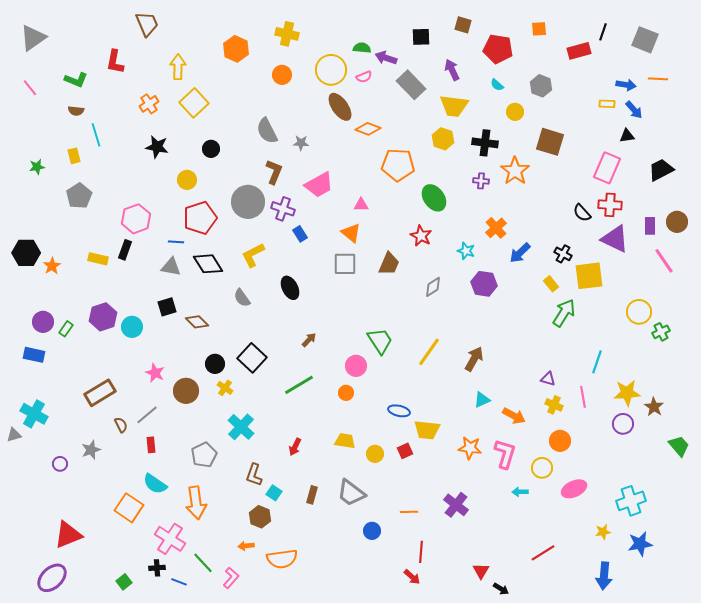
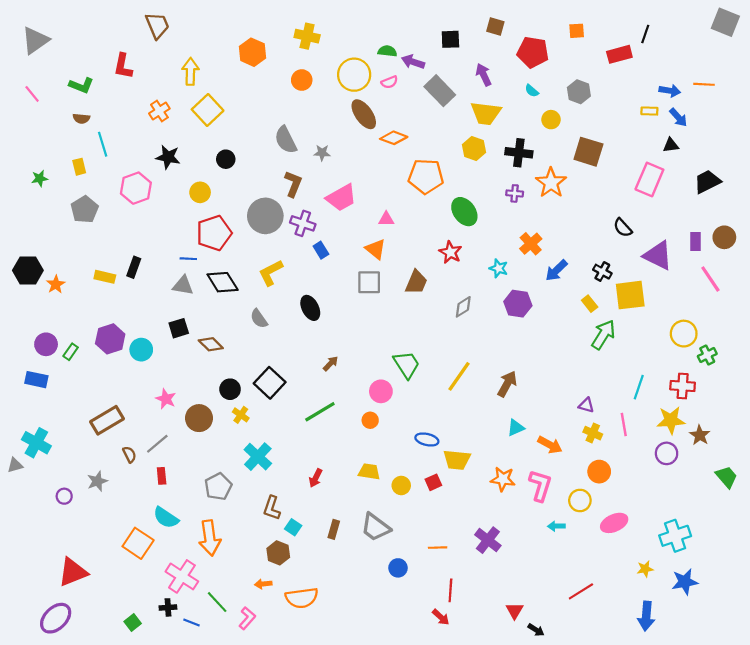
gray square: (645, 40) -> (725, 22), moved
red cross: (610, 205) -> (683, 386), moved
pink hexagon: (136, 219) -> (136, 188), moved

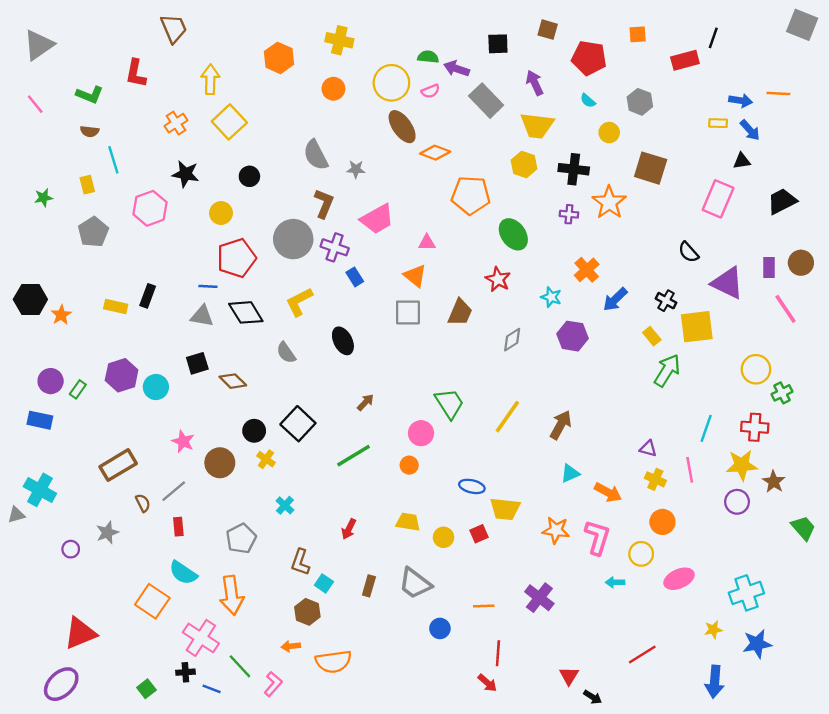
cyan cross: (258, 457) -> (285, 505), size x0.6

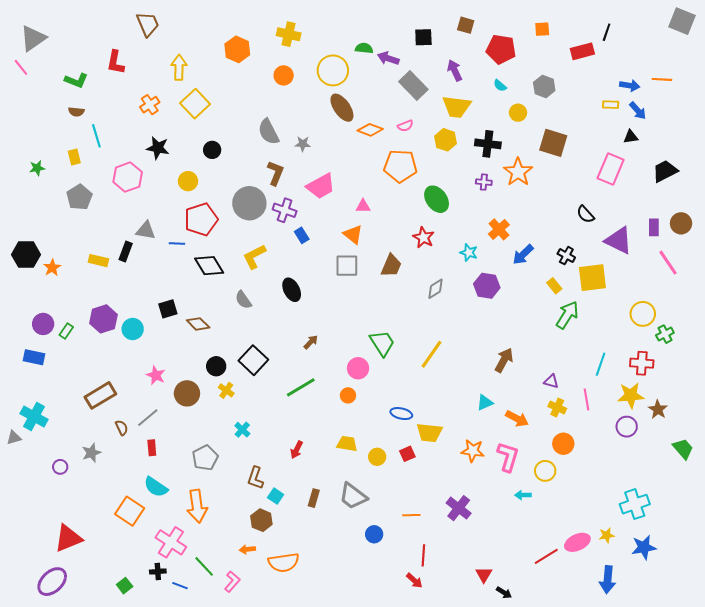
pink semicircle: (430, 91) -> (405, 126), moved
pink line: (35, 104) -> (21, 67), moved
gray triangle: (202, 316) -> (146, 230), moved
brown arrow: (561, 425) -> (504, 360), moved
pink ellipse: (679, 579) -> (577, 542), moved

